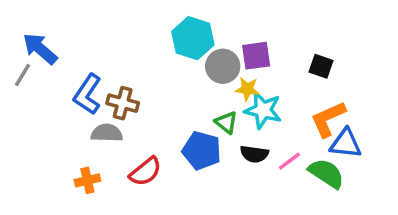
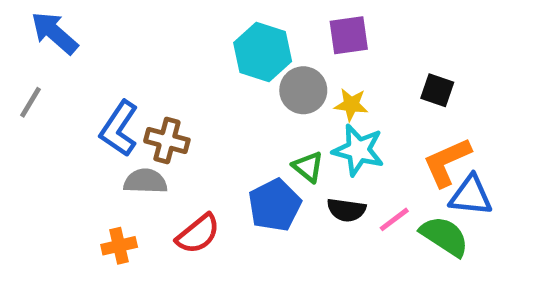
blue arrow: (40, 49) -> (54, 33), moved
purple square: (256, 56) -> (349, 35), moved
yellow star: (247, 89) -> (351, 105), moved
blue pentagon: (202, 151) -> (275, 205), turned 30

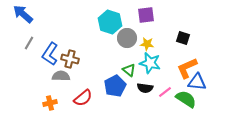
gray line: (31, 102) -> (29, 43), moved

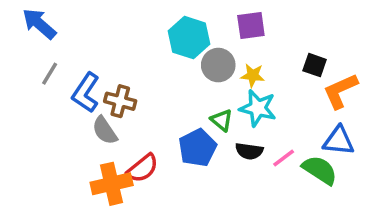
orange L-shape: (187, 68) -> (340, 91), moved
gray semicircle: (61, 76) -> (105, 130), turned -126
orange cross: (50, 103) -> (112, 184), moved, size x1.6

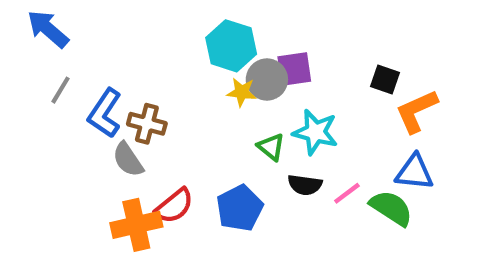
purple square: (251, 25) -> (294, 69), moved
yellow star: (253, 75) -> (242, 92), moved
blue pentagon: (198, 148) -> (240, 208), moved

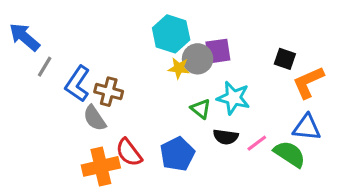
blue arrow: (48, 29) -> (24, 37), moved
red semicircle: (174, 206) -> (129, 152), turned 92

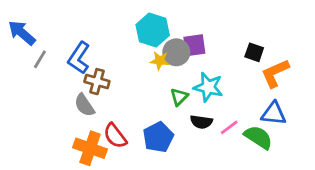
blue L-shape: (77, 84) -> (79, 58), moved
green triangle: (201, 109) -> (179, 97), turned 36
orange cross: (101, 166) -> (90, 148), turned 32

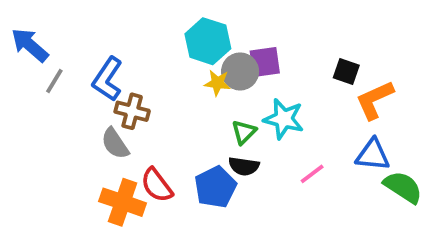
black semicircle: (201, 122) -> (244, 166), moved
green semicircle: (258, 137) -> (403, 187), moved

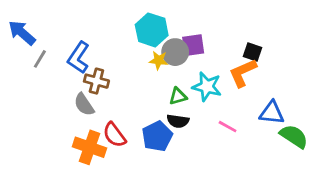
orange L-shape: (375, 100) -> (243, 73), moved
green triangle: (244, 132) -> (178, 96), turned 30
pink line: (312, 174) -> (228, 127), turned 66

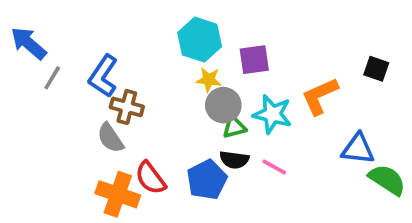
gray circle: (175, 52) -> (223, 105), moved
black square: (252, 52) -> (376, 69), moved
pink line: (228, 127) -> (274, 167), moved

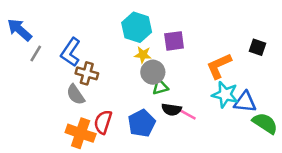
cyan star: (272, 114) -> (225, 95), moved
black semicircle: (234, 160) -> (172, 110), moved
red semicircle: (150, 178) -> (103, 122), turned 55

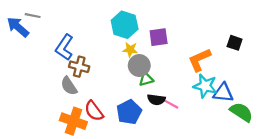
gray line: (36, 53) -> (33, 16), moved, turned 70
red semicircle: (103, 122) -> (94, 111), turned -55

